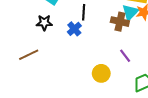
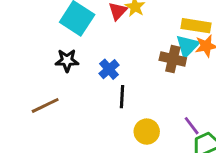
black line: (84, 12) -> (122, 97), moved
purple line: (125, 56) -> (192, 126), moved

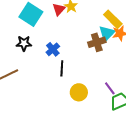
yellow rectangle: (196, 26) -> (113, 19), turned 36
brown cross: (173, 59) -> (97, 42), turned -30

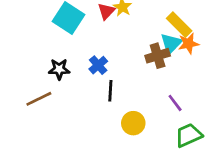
black star: (24, 43) -> (59, 69), moved
purple line: (110, 88) -> (175, 103), moved

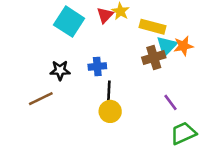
yellow rectangle: (179, 25) -> (153, 27), moved, turned -30
blue cross: (98, 65) -> (97, 66), turned 36
yellow circle: (133, 123) -> (110, 111), moved

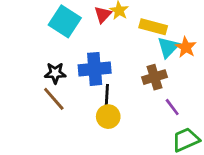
orange star: (183, 46) -> (186, 47), turned -30
brown cross: (154, 57) -> (154, 77), moved
blue cross: (97, 66) -> (95, 69), size x1.6
brown line: (41, 99) -> (54, 99), moved, turned 75

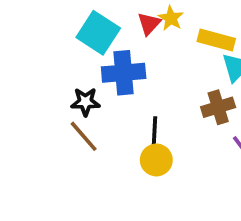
blue cross: (95, 69) -> (124, 73), moved

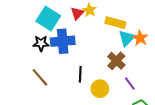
black star: (85, 102) -> (41, 43), moved
brown cross: (218, 107) -> (116, 61), turned -30
yellow circle: (156, 160) -> (100, 89), moved

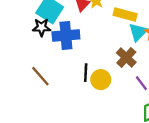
black star: (41, 43) -> (42, 27), moved
yellow circle: (100, 89) -> (101, 80), moved

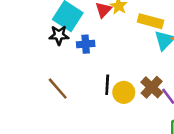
blue cross: (66, 35) -> (86, 44), size x0.6
brown cross: (126, 58) -> (152, 87), moved

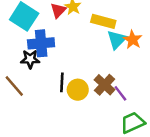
black star: (59, 35) -> (30, 59), moved
blue cross: (86, 44) -> (41, 43), size x1.5

